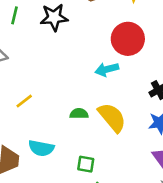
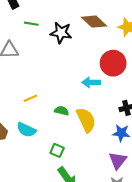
green line: (15, 15) -> (31, 24), turned 72
yellow line: (24, 101) -> (30, 98), moved

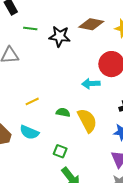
brown diamond: (94, 22) -> (91, 24), turned -30

